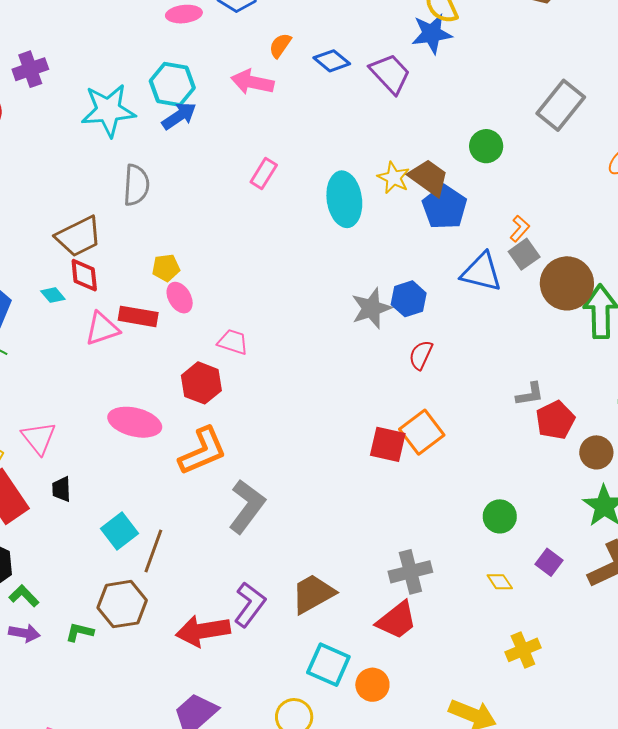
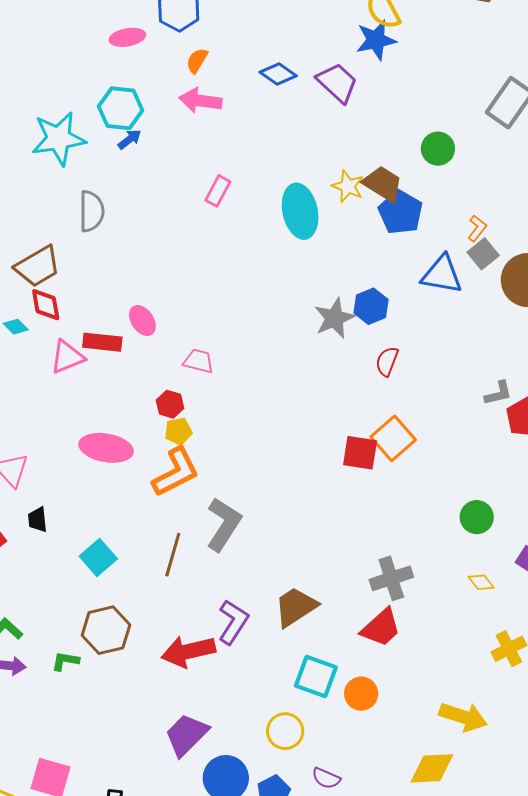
orange semicircle: (280, 45) -> (197, 61), moved
blue arrow: (179, 116) -> (130, 139), size x0.7
yellow pentagon: (166, 268) -> (178, 431), moved
red hexagon: (201, 383) -> (170, 404), size x0.7
brown line: (153, 551) -> (173, 555), moved

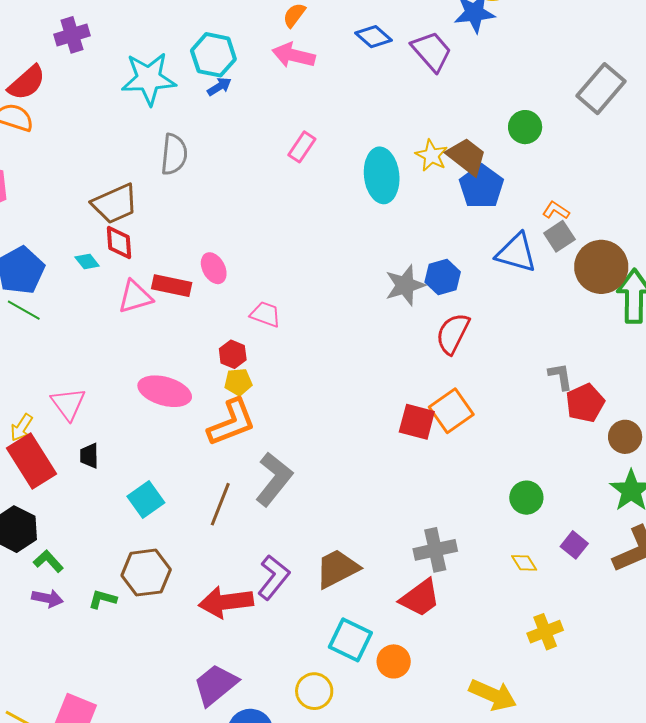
orange L-shape: (477, 228) -> (556, 210), turned -100
red semicircle: (387, 361) -> (453, 334), size x1.4
gray L-shape: (498, 393) -> (560, 376), turned -92

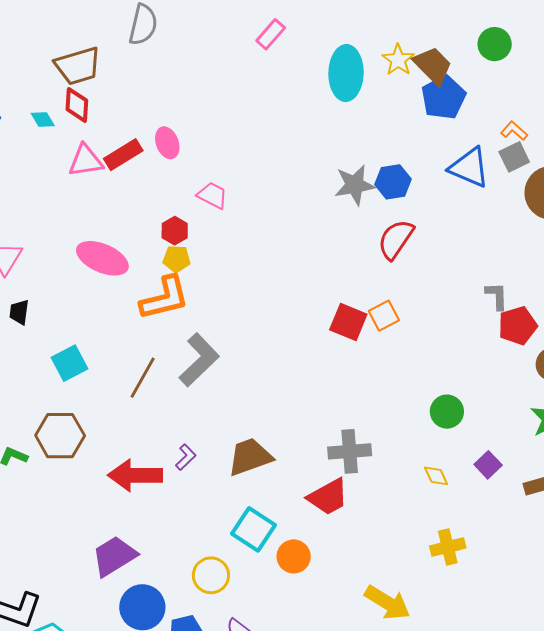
red rectangle: (172, 286) -> (123, 155), turned -51
orange square: (451, 411) -> (384, 316), size x0.7
purple L-shape: (274, 577) -> (186, 457), size x0.6

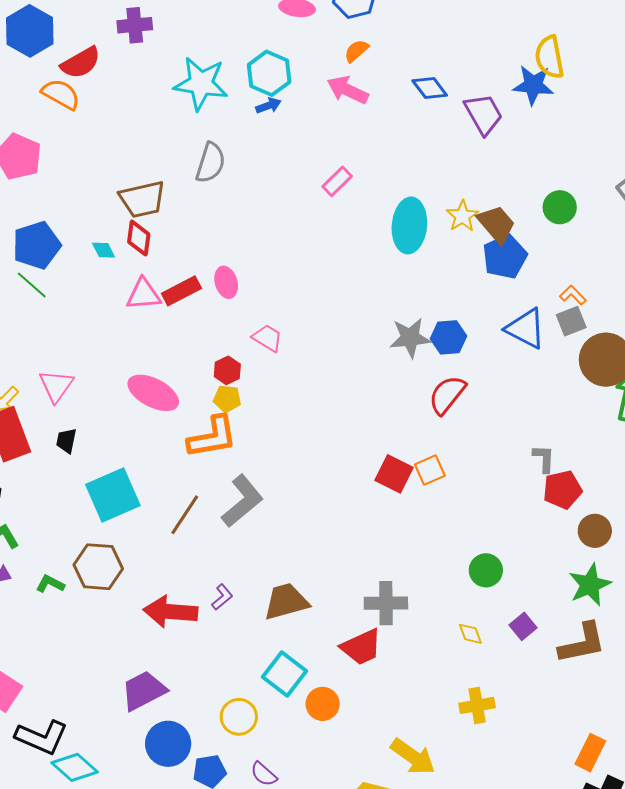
cyan square: (69, 363) -> (113, 495), size x1.5

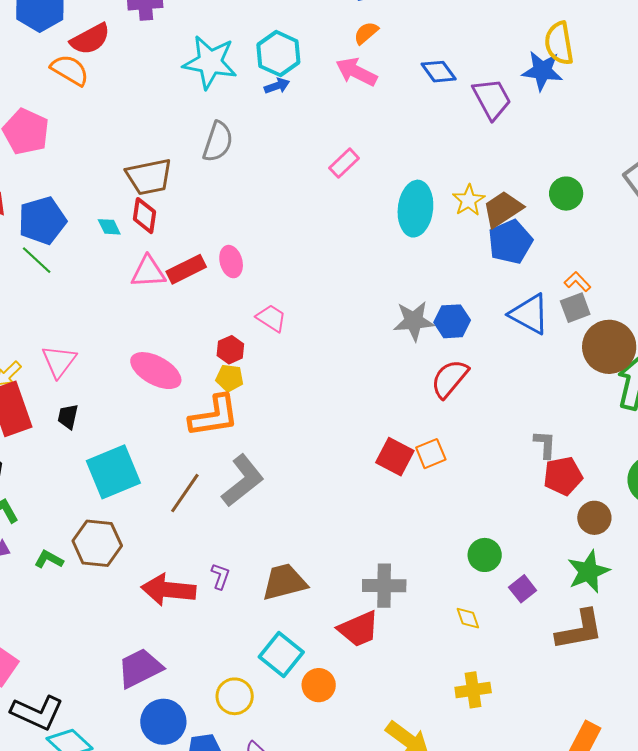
brown trapezoid: (497, 224) -> (503, 209), turned -84
purple L-shape: (222, 597) -> (220, 576), turned -32
purple square: (523, 626) -> (523, 589), moved

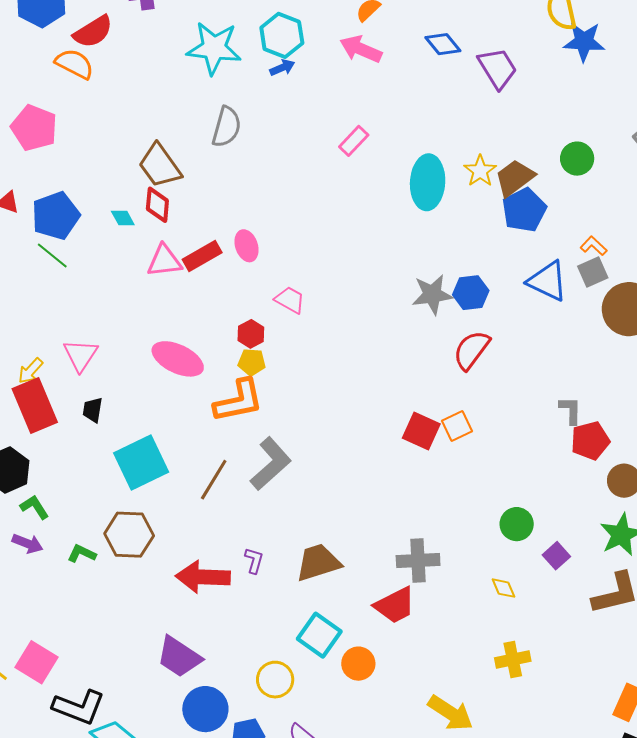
blue star: (542, 71) -> (584, 42), moved
brown trapezoid: (149, 177) -> (160, 166), turned 69
purple trapezoid: (140, 668) -> (179, 657), turned -117

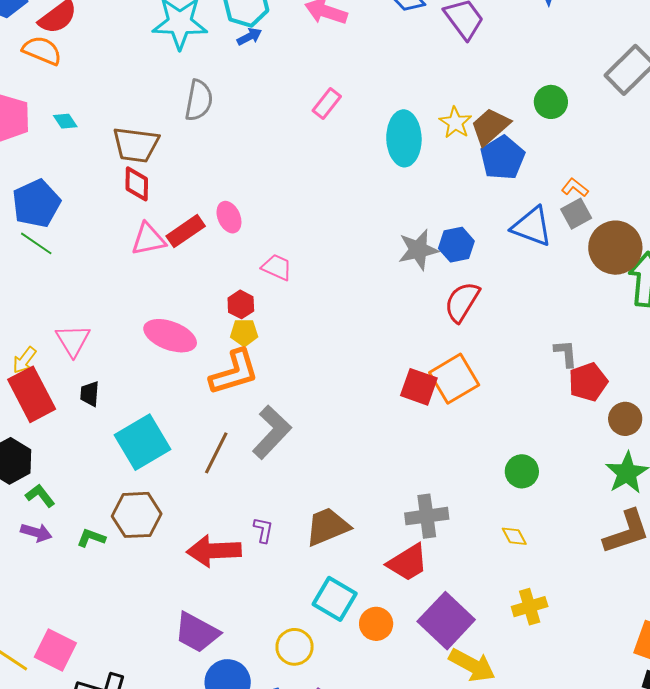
brown trapezoid: (160, 166) -> (136, 145), turned -42
cyan diamond: (123, 218) -> (65, 121), moved
orange square: (457, 426) -> (454, 379), size x1.6
purple square: (556, 556) -> (446, 621), moved, size x2.0

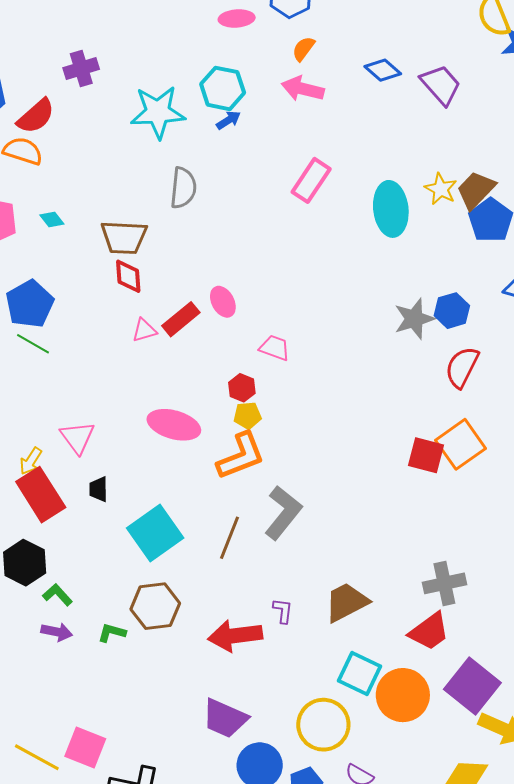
pink rectangle: (327, 103) -> (311, 180), size x1.4
pink triangle: (148, 239) -> (144, 330), size x0.7
orange circle: (376, 624) -> (403, 695), size x1.6
yellow circle: (295, 647) -> (323, 725), size x1.4

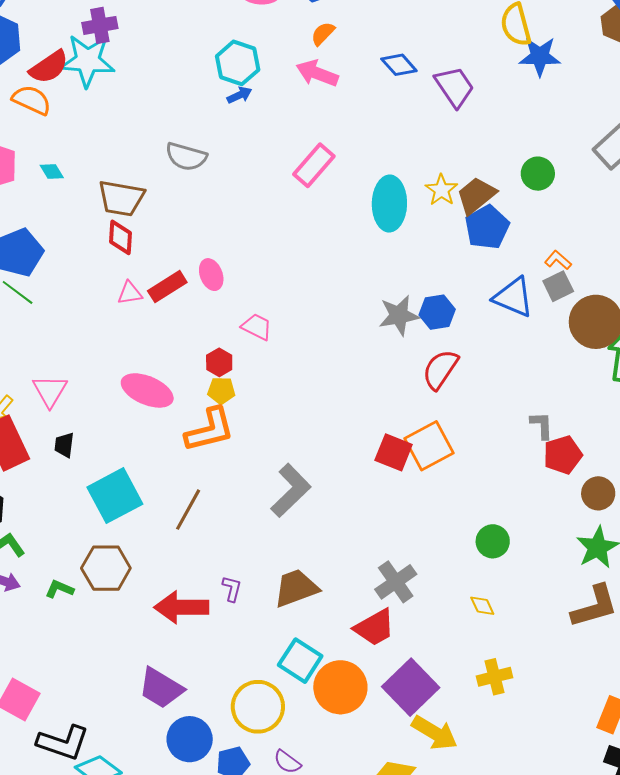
cyan star: (158, 112) -> (87, 61), moved
gray semicircle: (183, 188) -> (186, 157), turned 93
gray L-shape: (283, 513) -> (291, 490), moved
gray cross: (444, 583) -> (396, 582), turned -30

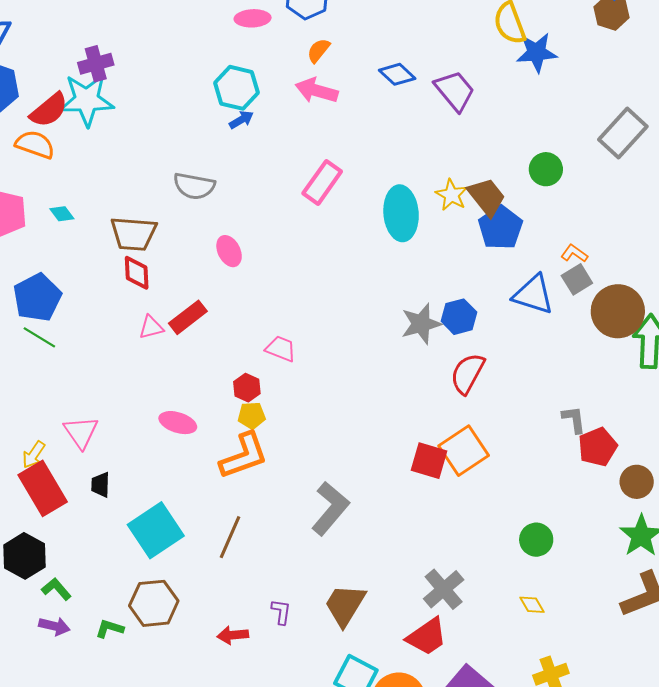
brown trapezoid: (476, 195) -> (487, 197), turned 96
pink ellipse: (211, 275) -> (229, 251), moved
pink ellipse: (147, 390) -> (178, 423), size x0.7
brown trapezoid: (296, 588) -> (345, 605), turned -33
red arrow: (181, 607) -> (233, 635), size x0.6

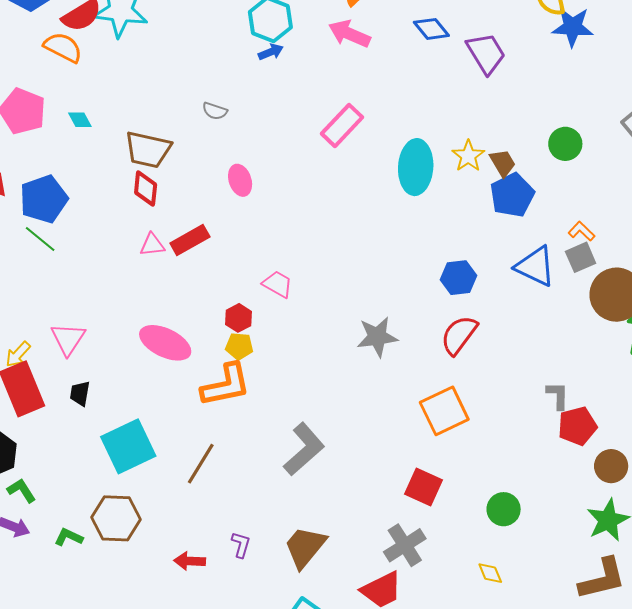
gray semicircle: (194, 186) -> (215, 111), size x0.6
brown trapezoid: (487, 197) -> (503, 163), size x0.7
gray star: (421, 324) -> (377, 337), moved
pink ellipse: (178, 423) -> (165, 343), size x1.4
red square: (429, 461) -> (424, 487), moved

